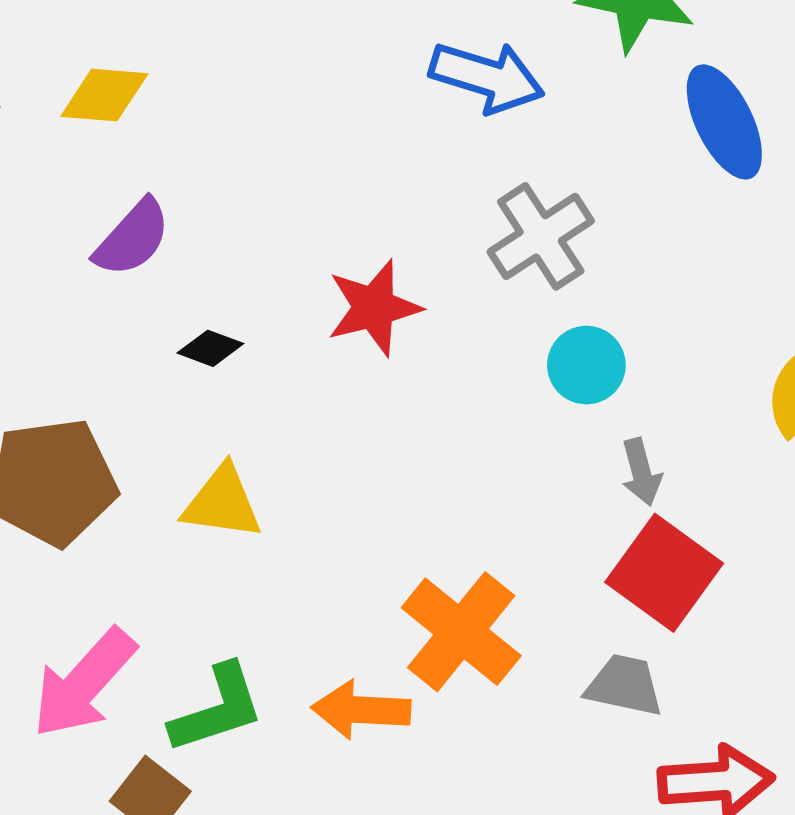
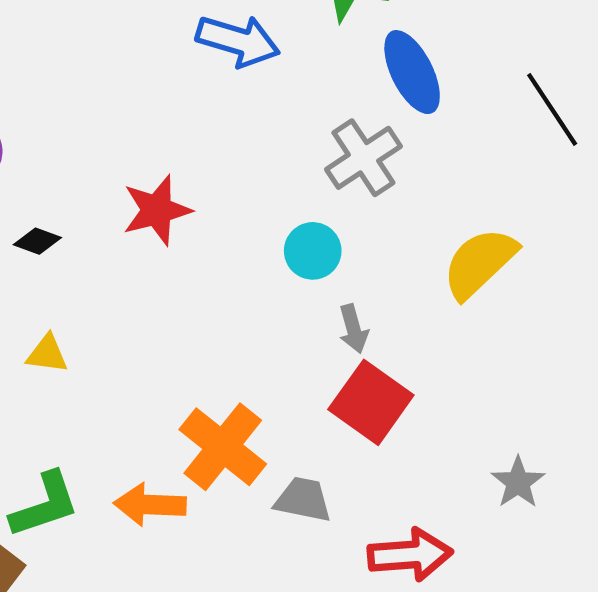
gray cross: (541, 236) -> (363, 158), moved
yellow triangle: (222, 503) -> (47, 354), size x0.7
gray trapezoid: (624, 685) -> (303, 500), moved

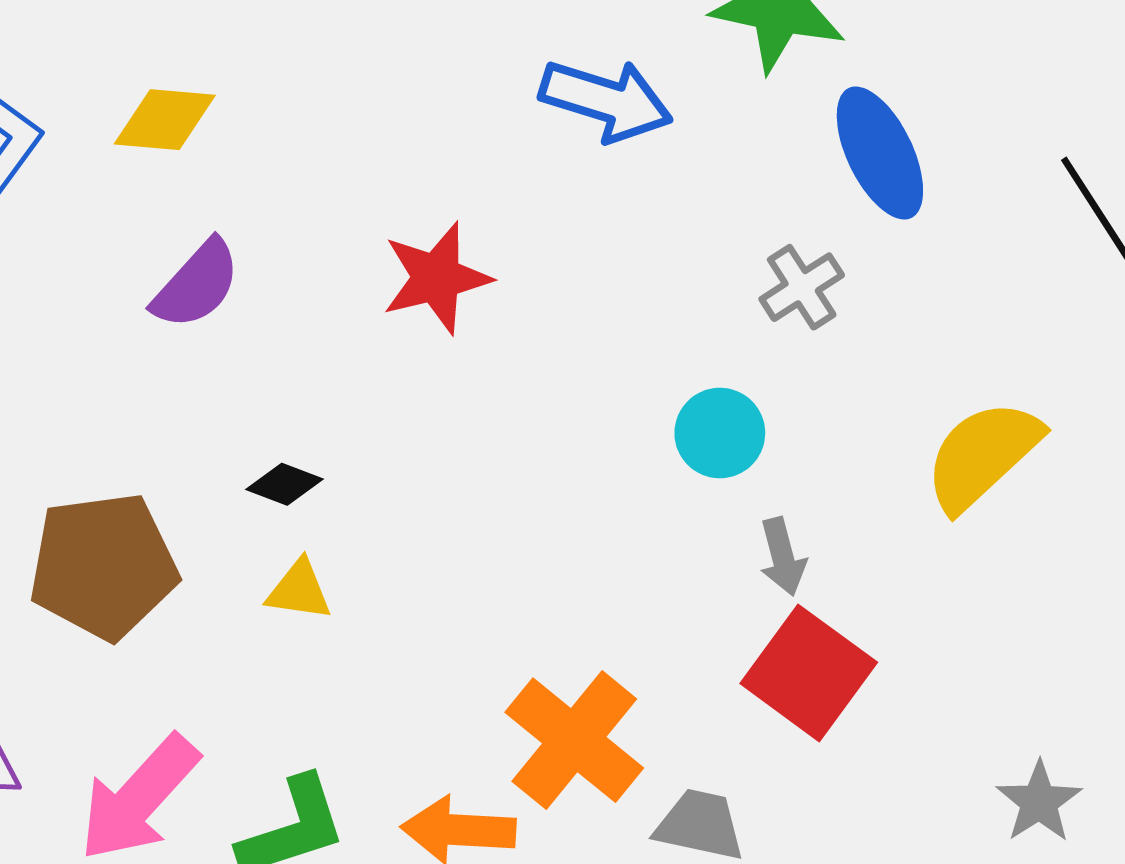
gray cross: (363, 158) -> (802, 287), size x0.7
red star: (157, 210) -> (436, 278), moved
black diamond: (37, 241) -> (285, 484), moved

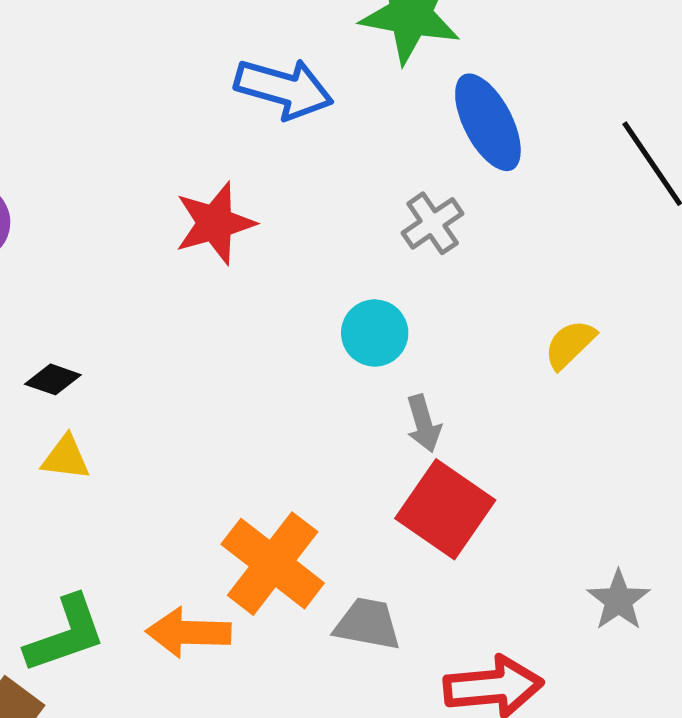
red star: (436, 278) -> (215, 223), moved
yellow semicircle: (983, 455) -> (570, 344), size x0.6

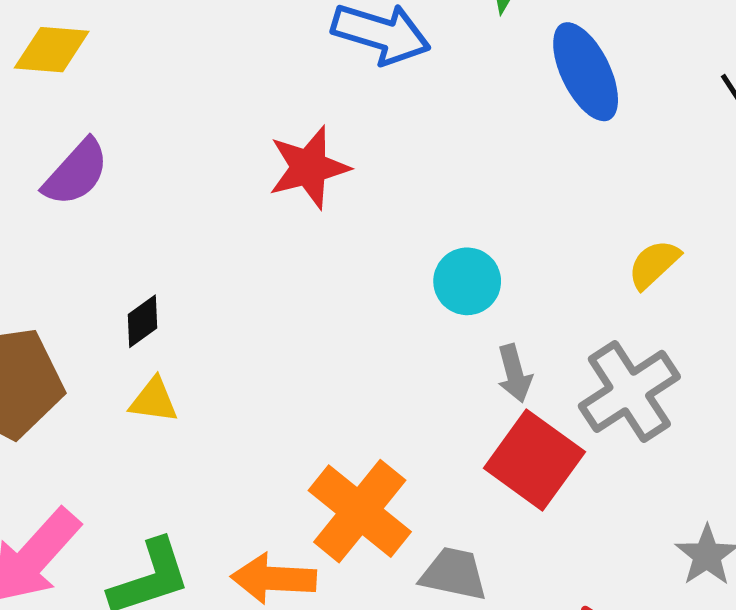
gray cross: (433, 223) -> (629, 391), moved, size x1.6
yellow semicircle: (570, 344) -> (654, 264), moved
black diamond: (53, 379) -> (142, 321), turned -56

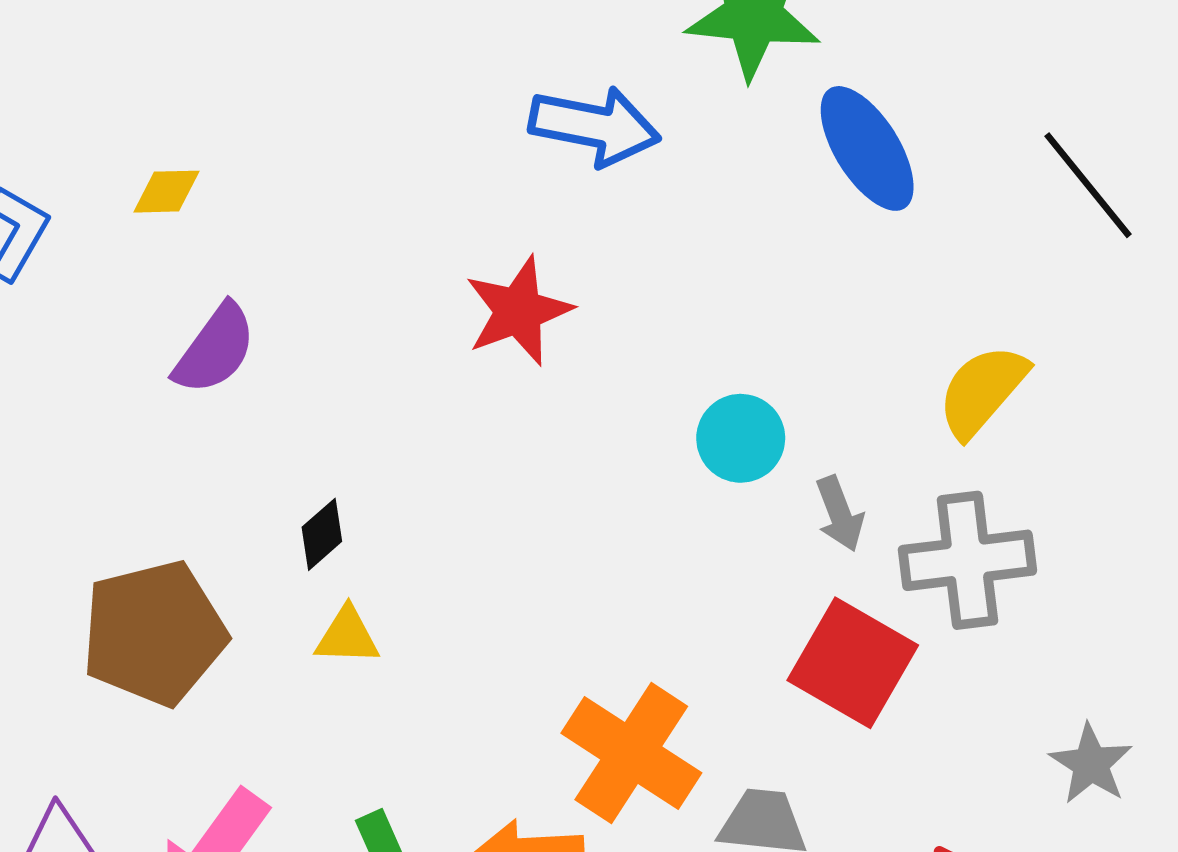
yellow diamond: (52, 50) -> (167, 192), size x0.7
yellow semicircle: (654, 264) -> (982, 391), size x1.4
gray arrow: (515, 373) -> (840, 514), moved
gray cross: (629, 391) -> (967, 560), turned 32

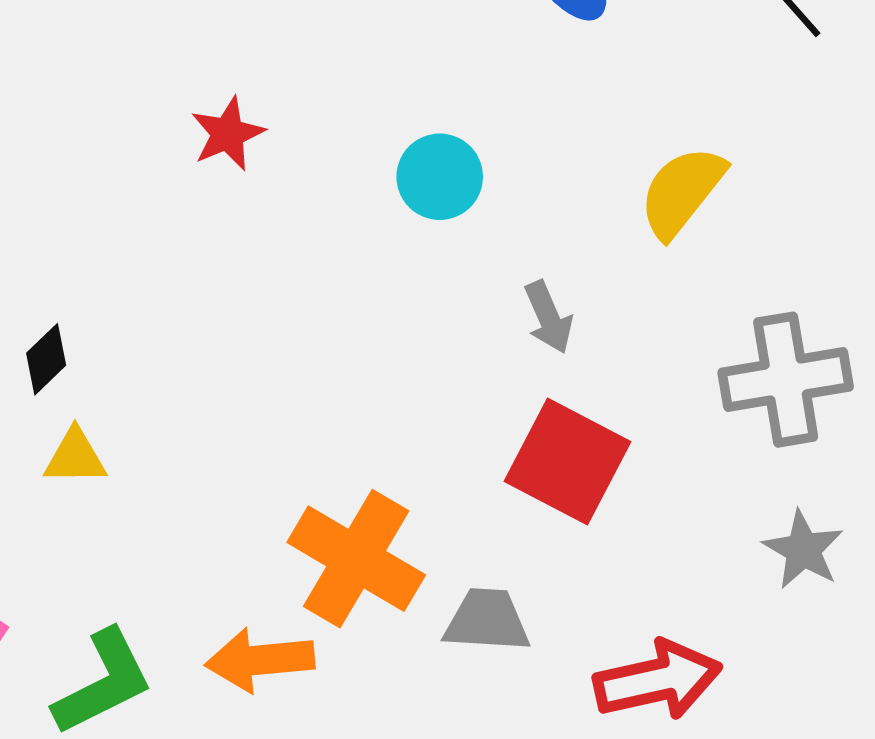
red star: (518, 311) -> (228, 134), size x0.7
cyan circle: (741, 438) -> (440, 177), moved
gray cross: (967, 560) -> (786, 380), moved

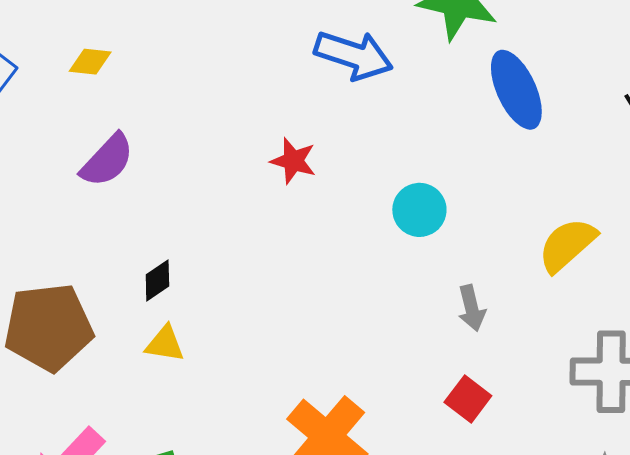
red star: (228, 134) -> (293, 161), turned 30
red square: (567, 461) -> (468, 399), size x0.6

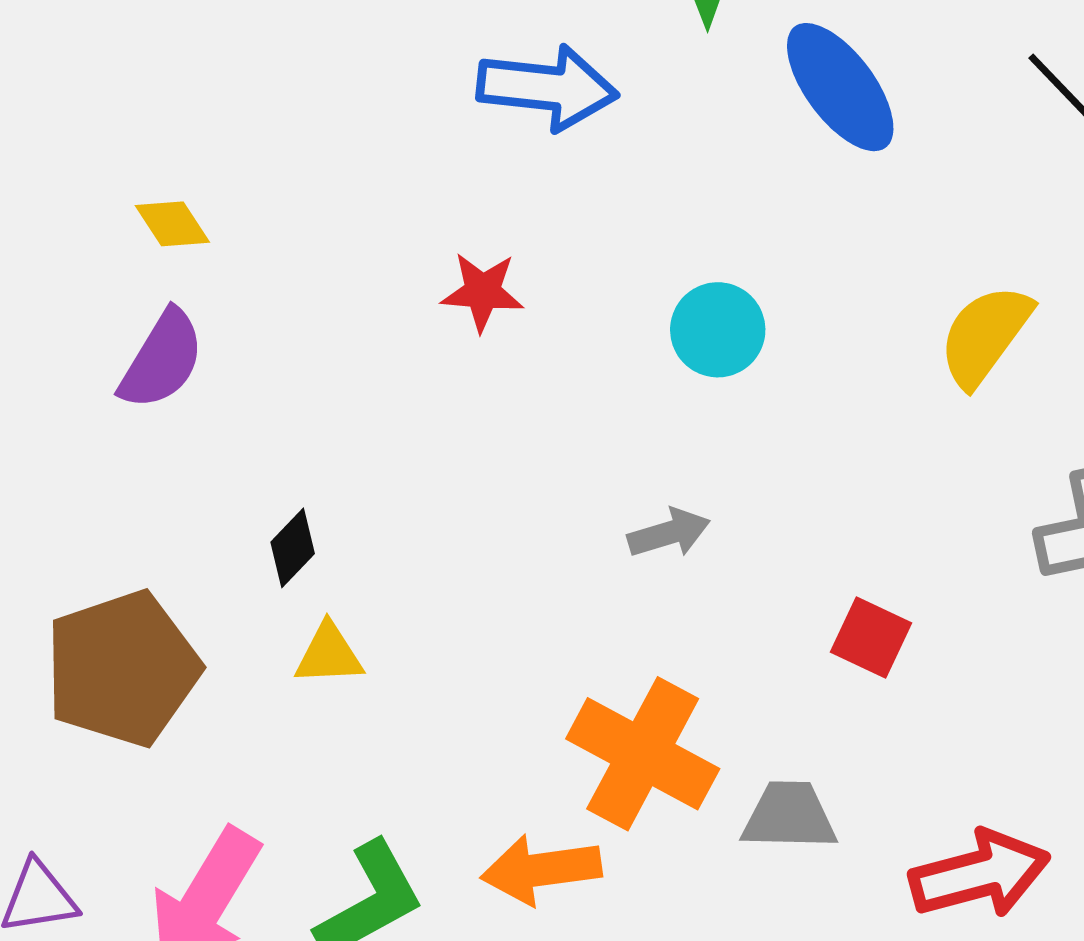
yellow diamond: (90, 62) -> (172, 224), moved, turned 63
gray arrow: (472, 308) -> (669, 533), moved, turned -81

